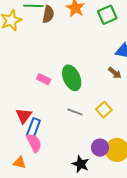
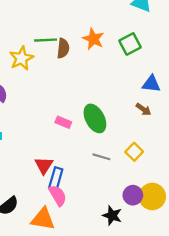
orange triangle: (20, 163) -> (43, 219), size x1.6

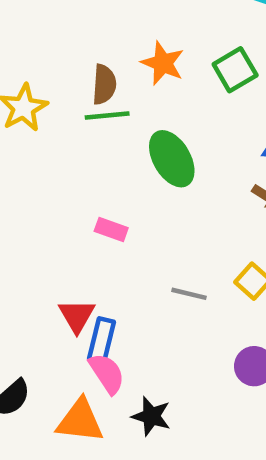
green line: (46, 40) -> (107, 116), moved
green ellipse: (95, 118) -> (172, 159), moved
black star: (112, 216) -> (151, 416), moved

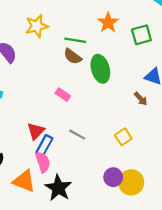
brown semicircle: (104, 84) -> (73, 56), moved, turned 108
gray line: (189, 294) -> (77, 135), moved
black star: (151, 416) -> (58, 188), size x1.4

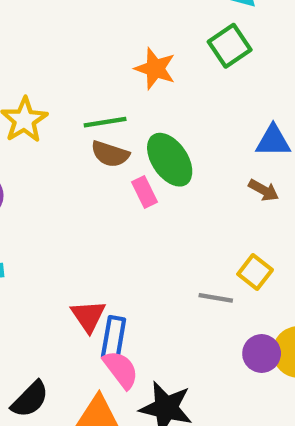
green square: (141, 35) -> (230, 46), moved
pink rectangle: (63, 95) -> (144, 192), moved, turned 48
gray line: (77, 135) -> (216, 298), moved

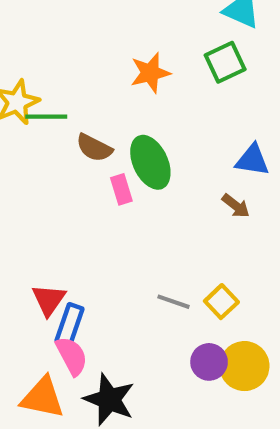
orange star: (155, 69) -> (150, 73), turned 30
green line: (105, 122) -> (46, 117), moved
yellow square: (255, 272) -> (221, 302), moved

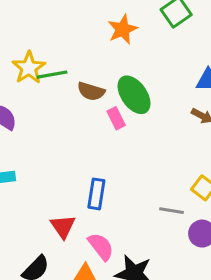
red triangle: (49, 300) -> (63, 226), moved
gray line: (174, 302) -> (171, 211), moved
blue rectangle: (70, 325) -> (96, 194), moved

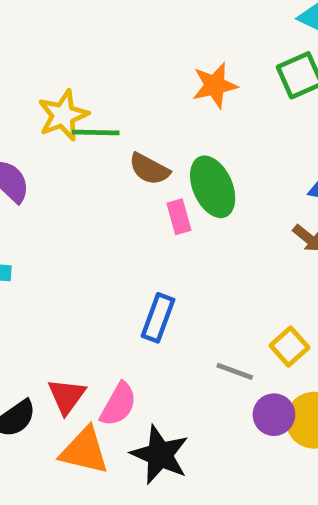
blue rectangle: (96, 194) -> (158, 318), moved
red triangle: (63, 226) -> (67, 396), moved
pink semicircle: (101, 247) -> (118, 404), turned 56

